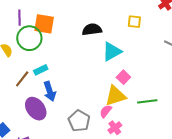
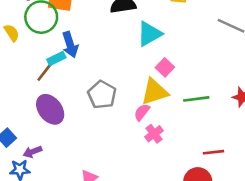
brown line: (22, 79) -> (45, 71), moved
blue arrow: (50, 91) -> (70, 45), moved
gray pentagon: (79, 121) -> (102, 95), moved

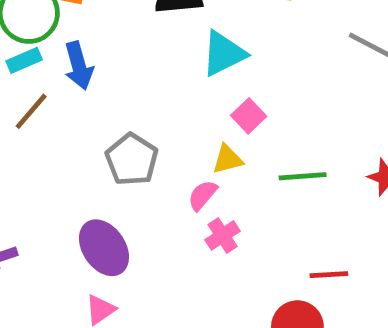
cyan rectangle: (56, 58) -> (24, 60), moved
yellow triangle: (155, 92) -> (228, 159), size x0.6
purple ellipse: (50, 109) -> (104, 248), moved

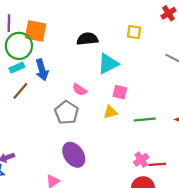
pink square: (249, 116) -> (120, 92), turned -32
pink semicircle: (203, 195) -> (80, 90), moved, turned -96
pink cross: (223, 235) -> (141, 160), moved
purple ellipse: (104, 248) -> (74, 155), moved

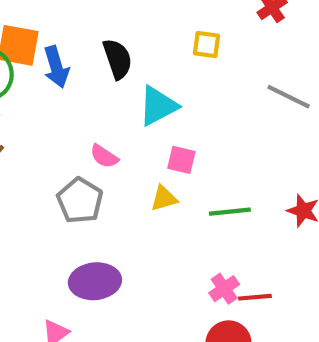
black semicircle: (87, 39) -> (118, 59), turned 78
blue arrow: (42, 70) -> (56, 67), moved
purple ellipse: (74, 155) -> (95, 281), turned -60

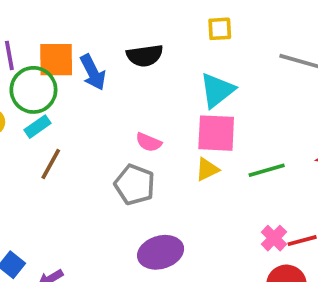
black semicircle: (118, 59) -> (145, 56), turned 111
cyan triangle: (158, 106) -> (217, 90), moved
pink square: (181, 160) -> (216, 133), size x1.6

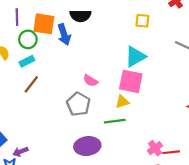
black semicircle: (145, 56) -> (80, 16), moved
green circle: (33, 90) -> (28, 39), size x0.7
green line: (267, 170) -> (115, 121), moved

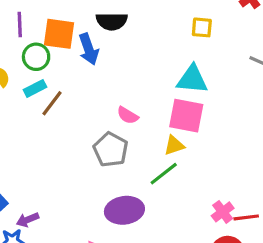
cyan triangle: (135, 57) -> (192, 79), turned 35
brown line: (31, 84) -> (52, 103), moved
green line: (115, 121) -> (164, 174), turned -30

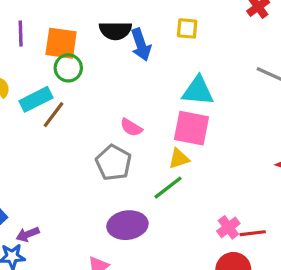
yellow square: (202, 27) -> (187, 28), moved
blue arrow: (89, 49) -> (141, 45), moved
green circle: (36, 57) -> (68, 68), moved
cyan rectangle: (35, 88) -> (36, 99), size x1.4

